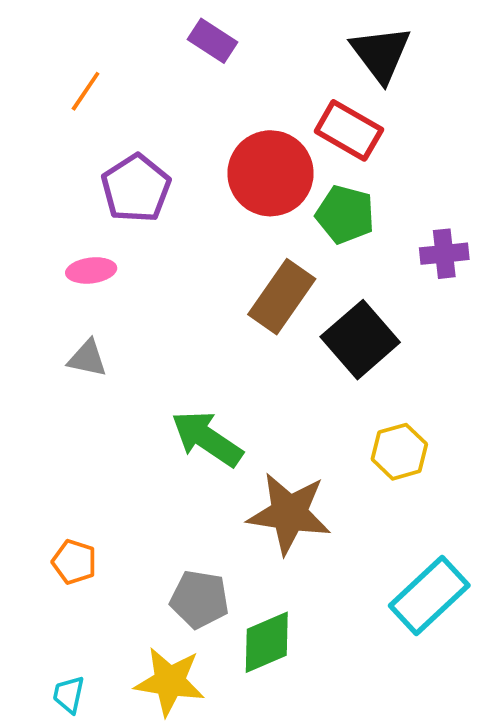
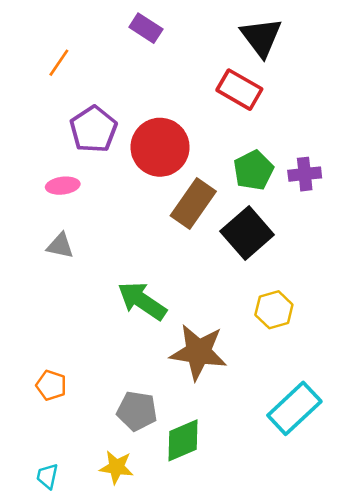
red circle: (270, 173) -> (160, 147), moved
green pentagon: (345, 214) -> (253, 170), moved, turned 30
yellow star: (170, 681) -> (116, 467), size x0.7

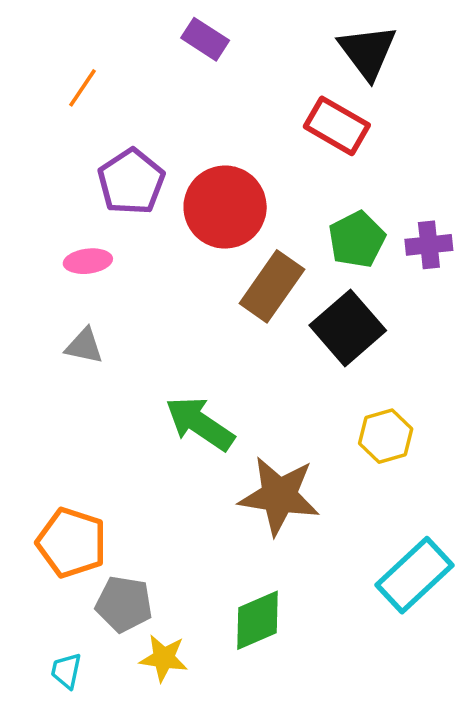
orange pentagon: (51, 385) -> (72, 543), size x1.6
gray pentagon: (137, 411) -> (124, 604), moved

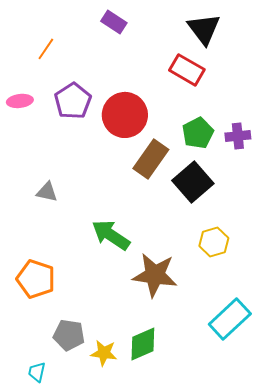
pink ellipse: (88, 261) -> (20, 101), moved
orange pentagon: (72, 543) -> (36, 279), moved
yellow star: (164, 658) -> (104, 353), moved

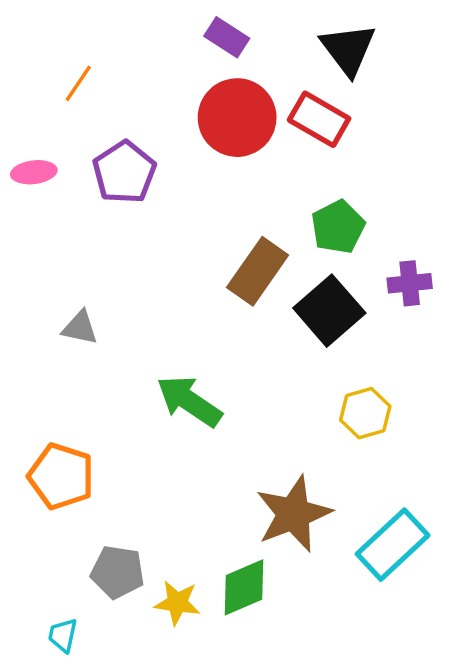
purple rectangle: (114, 22) -> (227, 37), moved
red circle: (125, 115) -> (237, 118), moved
purple cross: (238, 136) -> (410, 283), moved
brown star: (155, 275) -> (293, 514), moved, turned -30

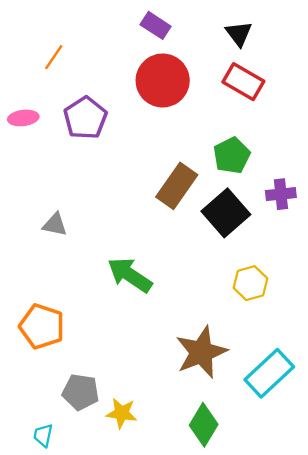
black triangle: (348, 49) -> (239, 34), size x0.7
red rectangle: (319, 119) -> (243, 82), moved
green diamond: (244, 587) -> (204, 425), moved, turned -36

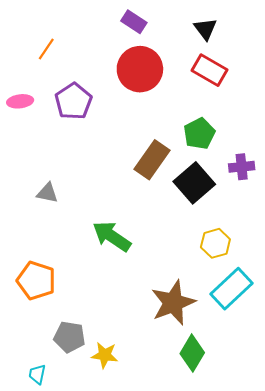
cyan rectangle: (269, 373) -> (232, 289), moved
green diamond: (204, 425) -> (192, 353), moved

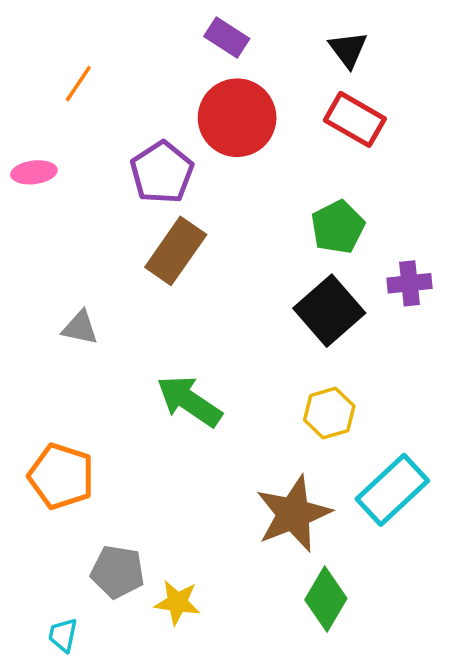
purple pentagon: (73, 101) -> (162, 172), moved
brown rectangle: (152, 160) -> (176, 251), moved
yellow hexagon: (215, 243) -> (329, 413), moved

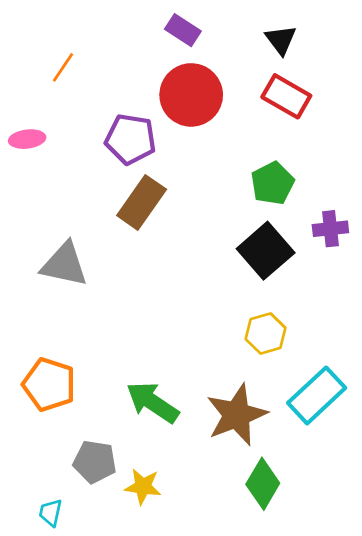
purple pentagon: (162, 172) -> (131, 139), turned -30
gray triangle: (80, 328) -> (64, 265), size x1.6
green arrow: (189, 401) -> (153, 402), moved

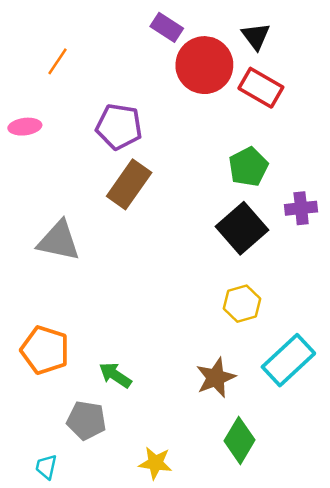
red circle: (191, 95) -> (204, 65), moved
green arrow: (153, 402) -> (115, 375), moved, size x0.7
brown star: (237, 415) -> (216, 378), size x0.7
yellow star: (143, 486) -> (155, 463), moved

